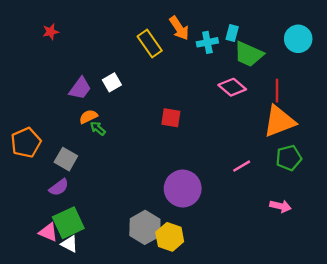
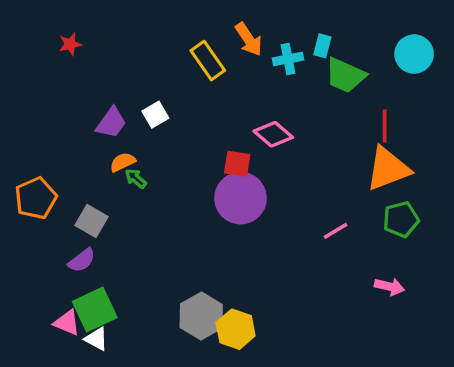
pink diamond: (232, 87) -> (273, 134), moved
purple circle: (183, 189) -> (241, 198), moved

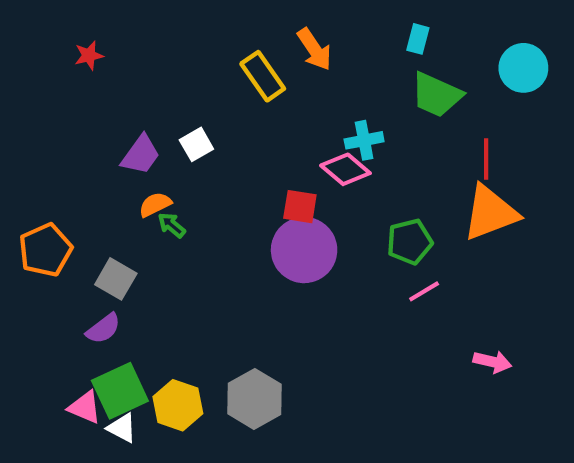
cyan rectangle: (322, 46) -> (418, 39), moved
cyan cross: (288, 59) -> (364, 140), moved
green pentagon: (401, 219) -> (410, 242), moved
yellow hexagon: (236, 329) -> (178, 405), moved

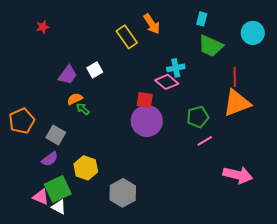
pink arrow: (492, 362) -> (238, 175), size x1.6
yellow hexagon: (178, 405) -> (86, 168), moved

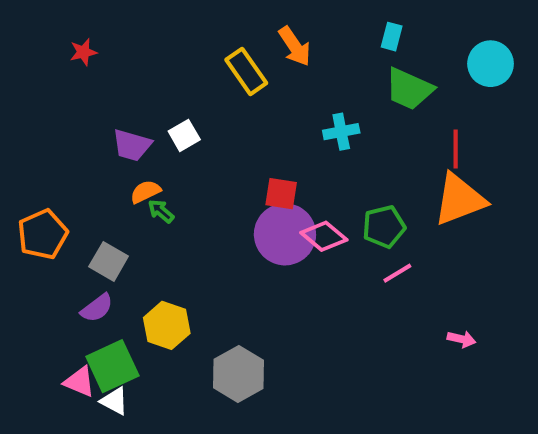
purple trapezoid: (68, 75) -> (132, 145), turned 70
pink diamond: (167, 82) -> (324, 236), moved
pink arrow: (238, 175) -> (461, 339), size x0.5

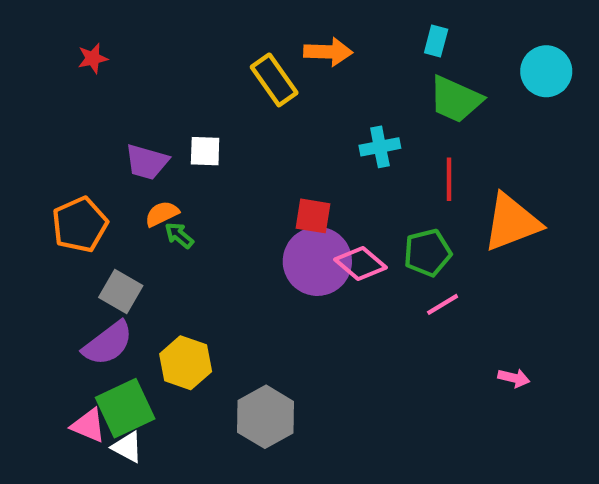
orange arrow: (295, 46) -> (328, 52), turned -54
white square: (184, 135) -> (205, 151), turned 32
red line: (456, 149) -> (449, 179), moved
orange pentagon: (43, 234) -> (80, 225), moved
purple semicircle: (97, 308) -> (108, 343), size x1.4

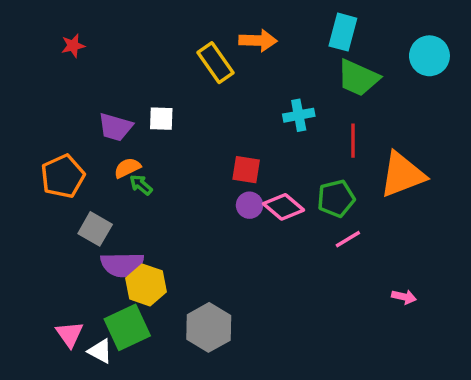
cyan rectangle: (436, 41) -> (343, 32), size x1.5
purple circle: (317, 261) -> (250, 205), size x0.5
purple semicircle: (108, 343) -> (122, 265), moved, turned 36
green square: (125, 408) -> (127, 327), moved
pink triangle: (88, 425) -> (70, 334), turned 32

